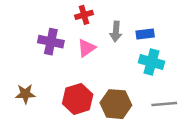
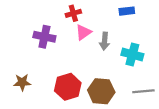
gray arrow: (116, 31) -> (105, 41), moved
blue rectangle: (145, 34) -> (127, 11), moved
pink triangle: (87, 48) -> (83, 32), moved

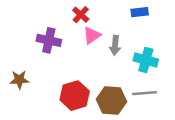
red cross: (73, 13) -> (81, 15), turned -32
brown star: (22, 82) -> (19, 80), moved
gray line: (143, 91) -> (145, 93), moved

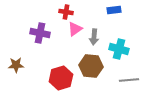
red cross: (81, 15) -> (66, 12), turned -32
gray line: (145, 93) -> (129, 80), moved
brown hexagon: (111, 100) -> (91, 66), moved

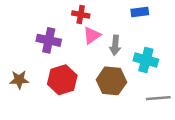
red hexagon: (61, 78) -> (62, 80), moved

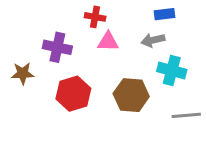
pink triangle: (92, 35) -> (108, 42), turned 36
gray arrow: (115, 45) -> (153, 40), moved, turned 72
brown star: (19, 80) -> (23, 73), moved

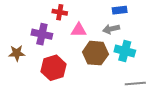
red cross: (95, 17) -> (60, 12), moved
brown hexagon: (131, 95) -> (95, 53), moved

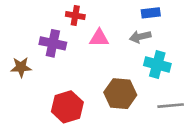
brown hexagon: (95, 53) -> (120, 94), moved
red hexagon: (53, 68) -> (67, 107), moved

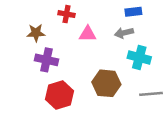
purple cross: (53, 43) -> (47, 60), moved
brown star: (21, 67) -> (36, 33), moved

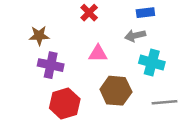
red cross: (66, 14) -> (89, 13), moved, turned 35
pink triangle: (88, 34) -> (98, 54), moved

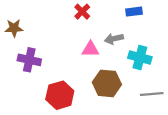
brown star: (39, 36) -> (14, 28), moved
gray arrow: (135, 36) -> (114, 39), moved
purple cross: (51, 65) -> (29, 60), moved

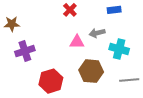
purple cross: (29, 60) -> (25, 51), turned -30

